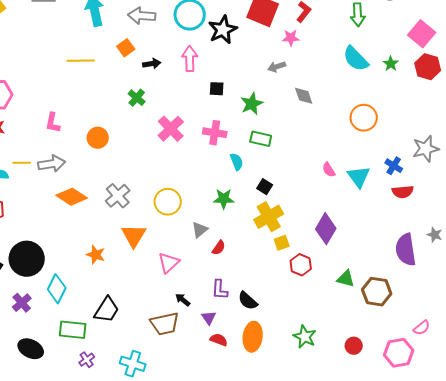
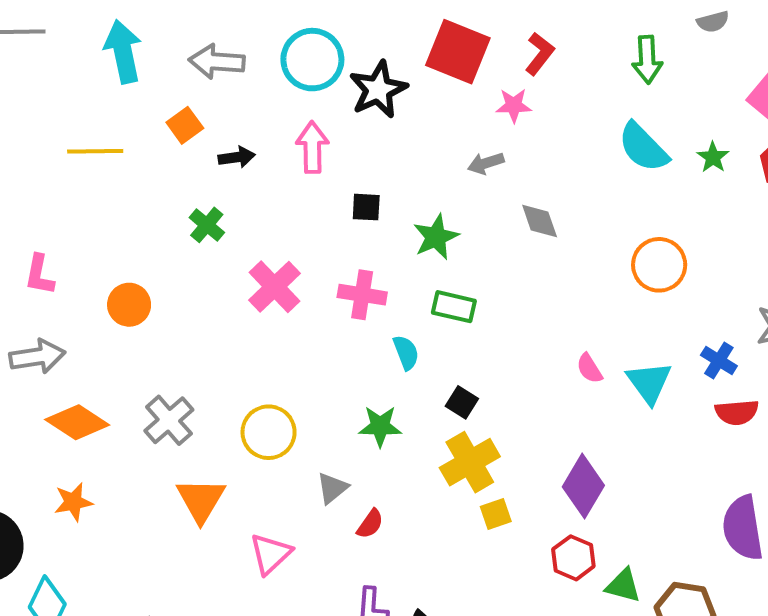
orange star: (96, 255) -> (73, 502), moved, turned -30
red hexagon: (301, 265) -> (573, 558), moved

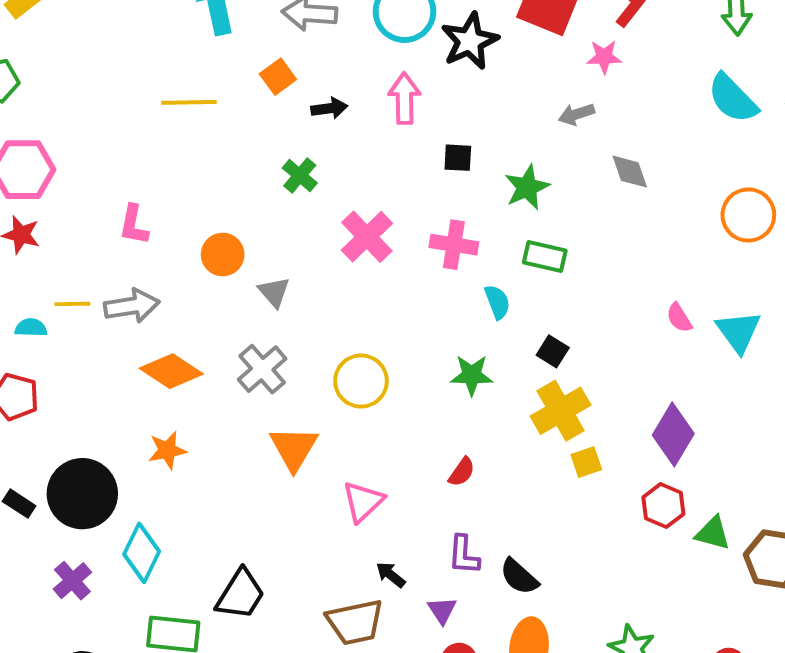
gray triangle: (332, 488) -> (274, 292), moved, turned -32

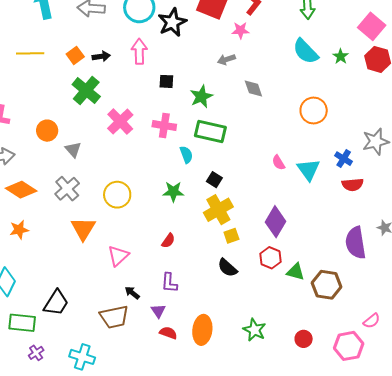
orange square: (278, 77) -> (75, 55), moved
green cross: (300, 175) -> (86, 90), size x1.6
green rectangle: (545, 256) -> (210, 132), size x1.4
black semicircle: (519, 577) -> (227, 268), moved

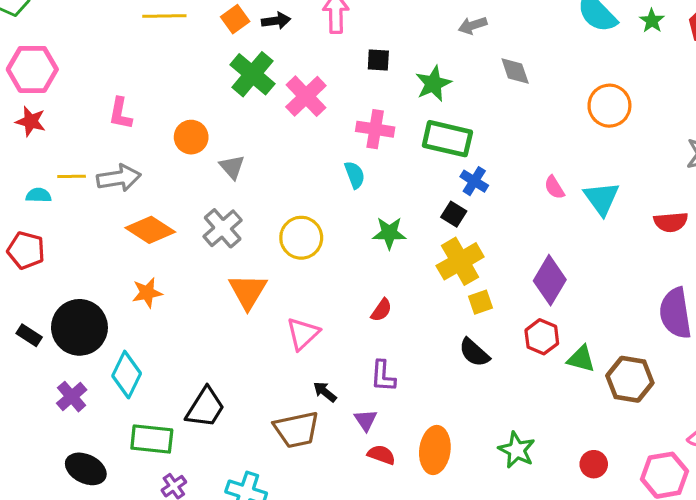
pink cross: (120, 122) -> (306, 96), moved
cyan semicircle: (186, 155) -> (355, 175), moved
blue cross: (344, 159) -> (474, 181), moved

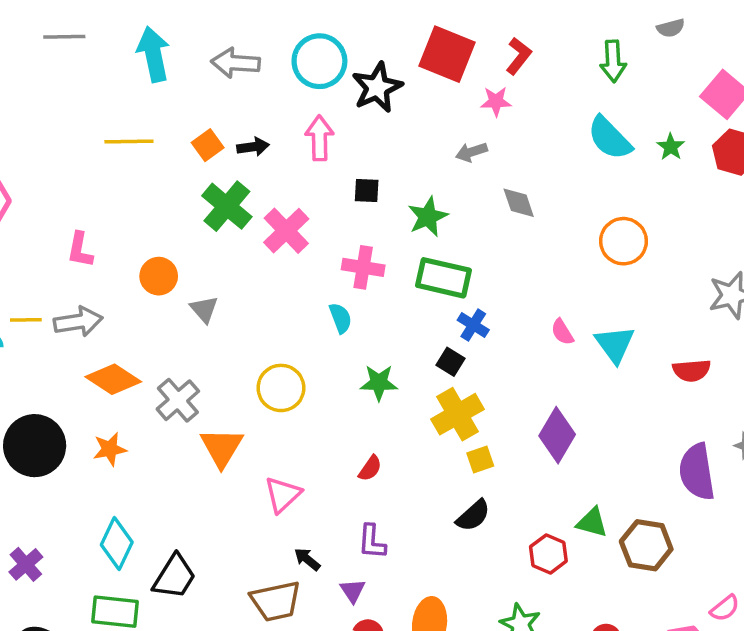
gray cross: (223, 228) -> (178, 400), moved
black circle: (79, 327) -> (35, 446), moved
red hexagon: (542, 337) -> (548, 554), moved
black semicircle: (474, 353) -> (473, 516), turned -84
cyan diamond: (127, 375) -> (117, 543), moved

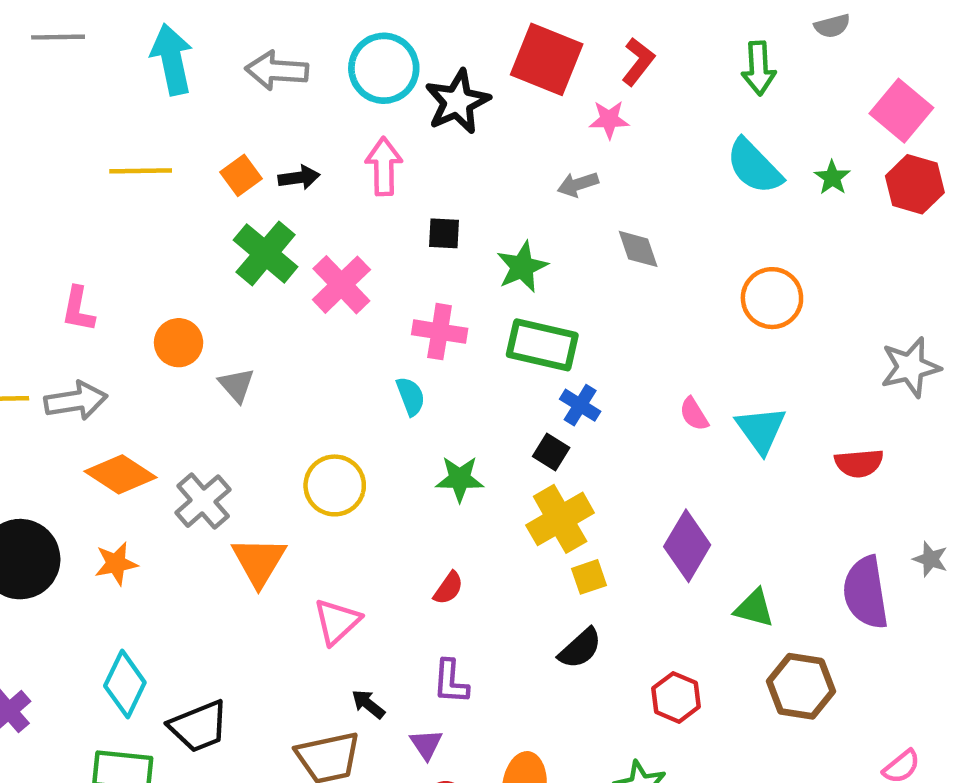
green triangle: (592, 523) -> (754, 608), moved
black trapezoid: (174, 577) -> (199, 726), turned 36

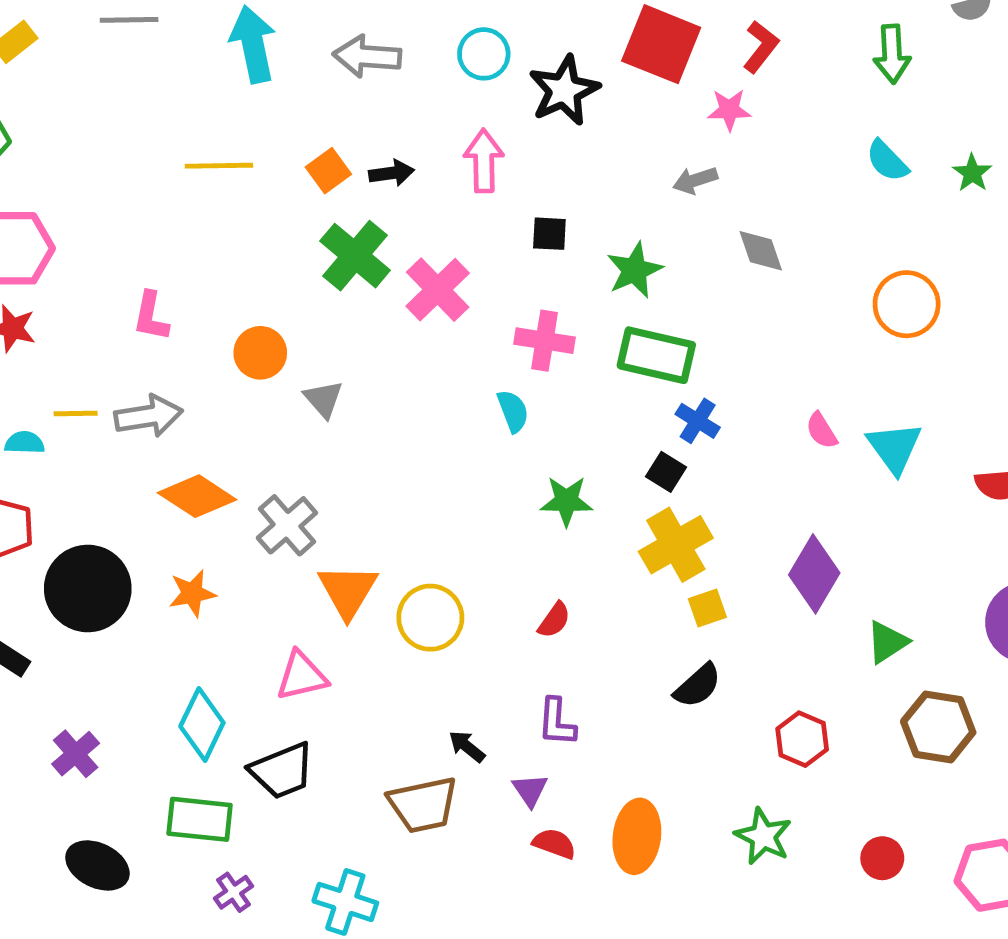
cyan circle: (384, 68) -> (484, 54), size x0.7
cyan semicircle: (754, 166) -> (887, 161), size x0.7
yellow circle: (335, 485) -> (430, 618), moved
green triangle: (754, 608) -> (887, 642), turned -48
pink triangle: (337, 622) -> (302, 676), moved, turned 30

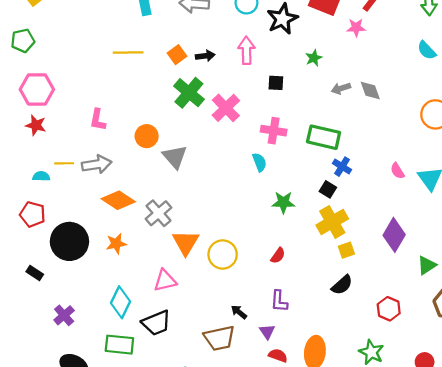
gray arrow: (695, 180) -> (341, 88), moved
green star: (634, 270) -> (314, 58), moved, size x0.7
gray triangle: (323, 399) -> (175, 157), size x1.4

